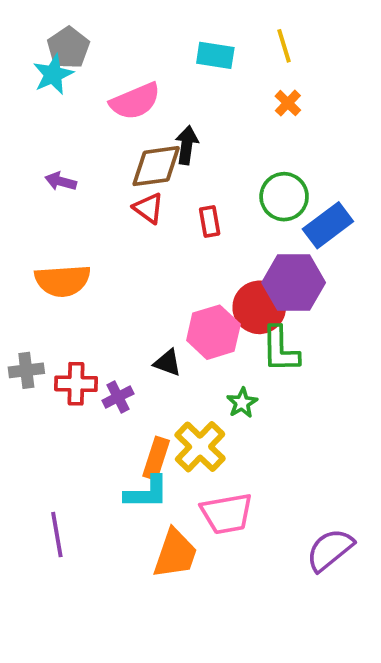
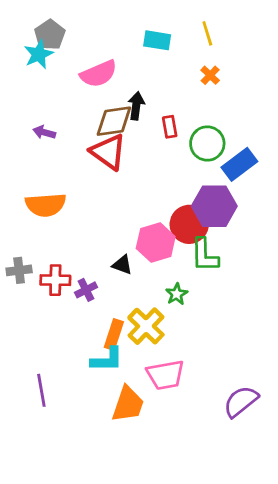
red triangle: (149, 208) -> (108, 152), size x1.6
red rectangle: (210, 221) -> (170, 127), moved

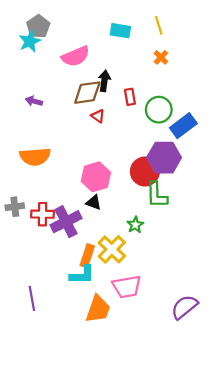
red triangle: (108, 152) -> (98, 116), moved, size x0.5
pink hexagon: (156, 242) -> (96, 177), moved
purple cross: (86, 290) -> (66, 222), size x1.8

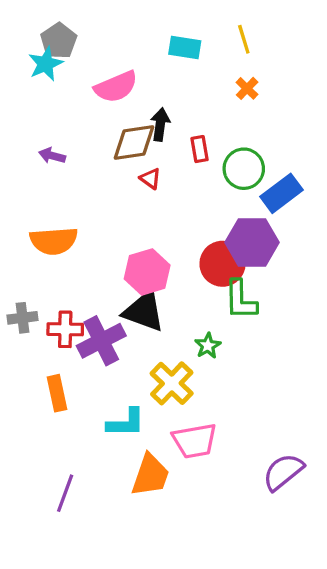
black triangle: (94, 202) -> (144, 311), size x1.8
orange rectangle: (87, 256) -> (57, 393), moved, turned -30
purple line: (32, 298) -> (65, 493), moved, turned 30

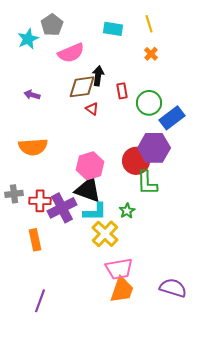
gray pentagon: (59, 41) -> (52, 25), moved
cyan L-shape: (126, 423) -> (95, 212), moved
purple semicircle: (283, 472) -> (173, 288), turned 56
orange trapezoid: (150, 475) -> (122, 290), moved

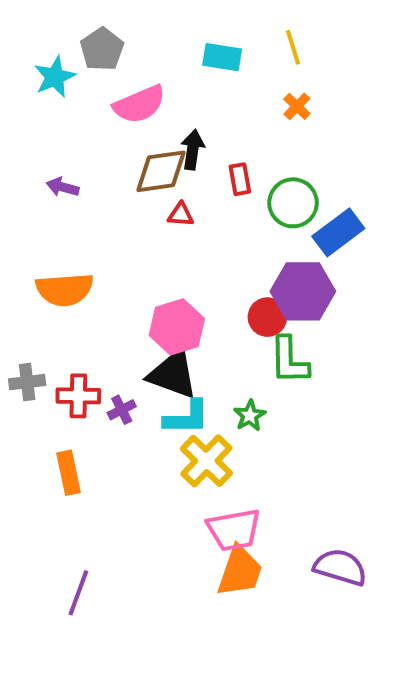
red triangle: (92, 109) -> (181, 215), turned -32
red circle: (136, 161) -> (267, 317), size x0.7
purple cross: (62, 208) -> (122, 410), size x0.5

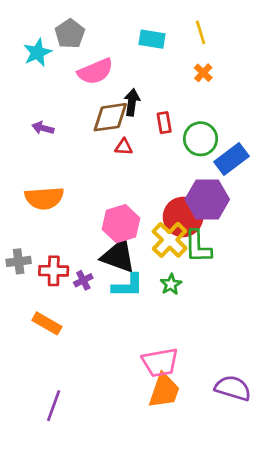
red circle: (267, 317) -> (183, 217), size x1.5
yellow cross: (206, 461) -> (170, 240), moved
orange rectangle: (68, 473) -> (47, 323), turned -48

